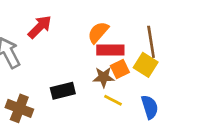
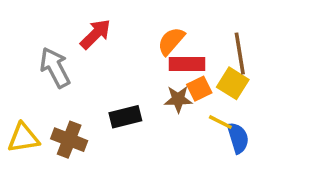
yellow line: (113, 100) -> (220, 122), moved

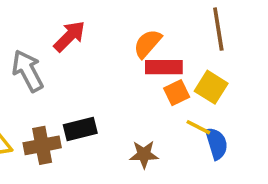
brown line: (240, 53) -> (218, 29), moved
brown star: (178, 99) -> (144, 154), moved
black rectangle: (125, 117) -> (80, 129), moved
brown cross: (69, 140) -> (42, 145), turned -32

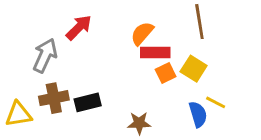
gray arrow: (28, 71) -> (45, 55), turned 52
yellow line: (198, 127) -> (216, 102), moved
brown cross: (42, 145) -> (54, 98), moved

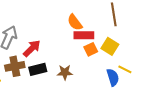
red arrow: (79, 27) -> (32, 48), moved
orange semicircle: (142, 33) -> (75, 22), turned -78
brown star: (139, 123) -> (65, 72), moved

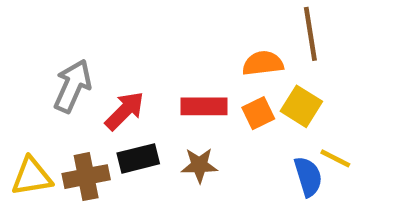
orange semicircle: (75, 22) -> (263, 63), moved, turned 120
red rectangle: (84, 35) -> (204, 106), moved
brown cross: (15, 66) -> (86, 177), moved

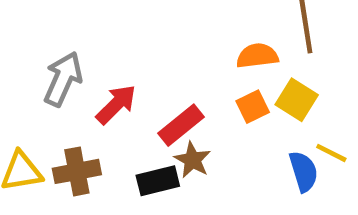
red rectangle: (204, 106) -> (181, 125), moved, turned -39
black rectangle: (138, 158) -> (158, 181), moved
brown star: (199, 165) -> (193, 160), turned 30

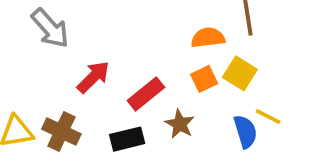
gray arrow: (63, 79) -> (50, 28), moved, turned 114
brown star: (193, 160) -> (180, 124), moved
brown cross: (77, 171) -> (61, 132), turned 36

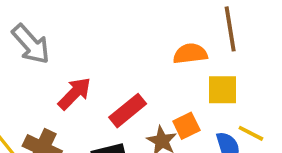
yellow square: (240, 73) -> (222, 90), turned -32
orange square: (204, 79) -> (186, 126), moved

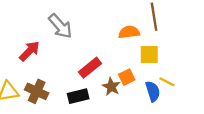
gray arrow: (31, 44) -> (60, 26), moved
red arrow: (74, 93) -> (29, 51), moved

